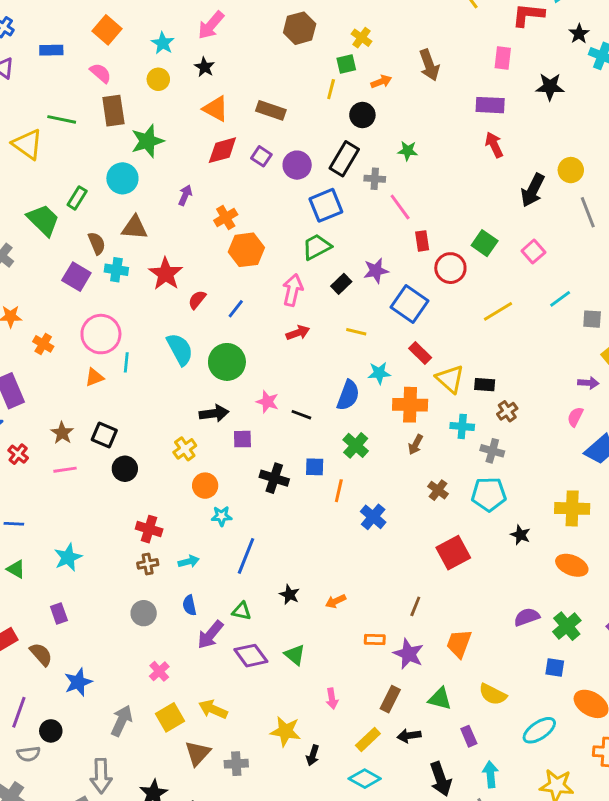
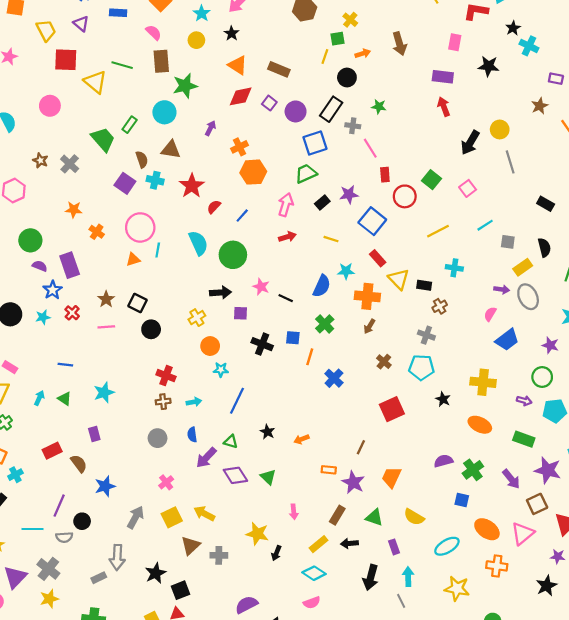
cyan cross: (462, 426) -> (454, 268), moved
black arrow: (441, 779) -> (371, 577), turned 30

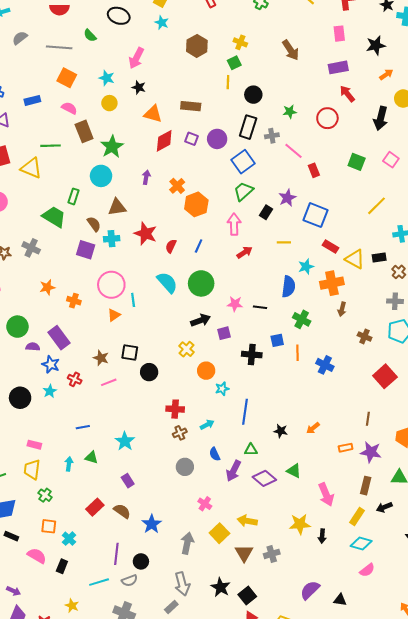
orange arrow: (363, 54) -> (386, 74), moved
red circle: (405, 196) -> (327, 118), moved
pink arrow: (294, 512) -> (326, 495), size x1.6

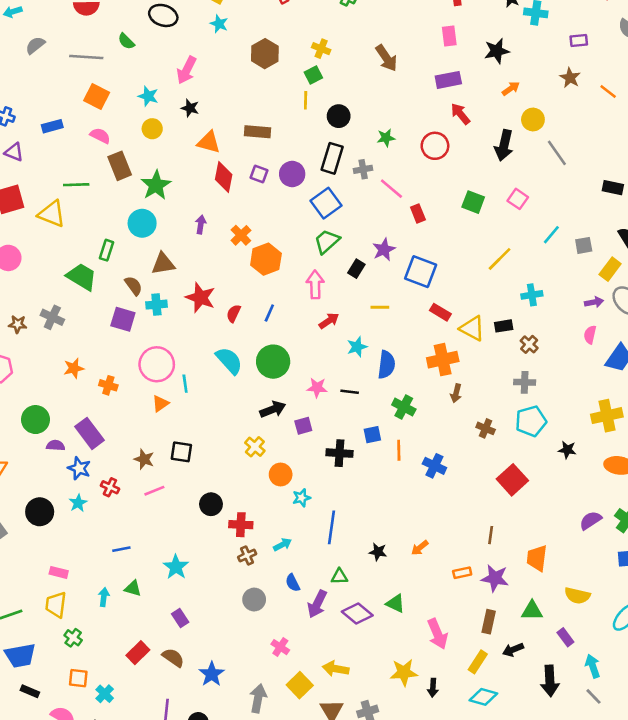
red diamond: (164, 141) -> (224, 177), turned -50
cyan star: (306, 267) -> (357, 347), moved
black circle: (149, 372) -> (211, 504), moved

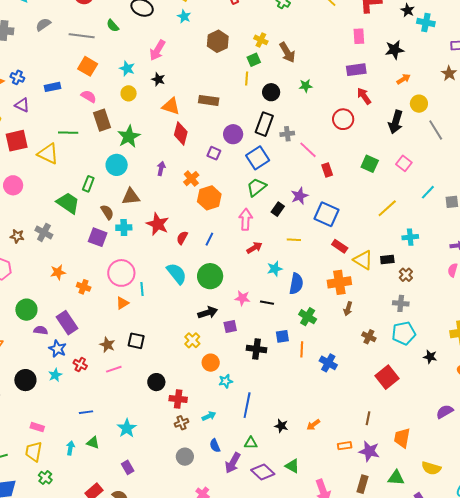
brown arrow: (386, 58) -> (287, 52), moved
green star: (386, 138) -> (306, 86), moved
purple square: (259, 174) -> (214, 153), moved

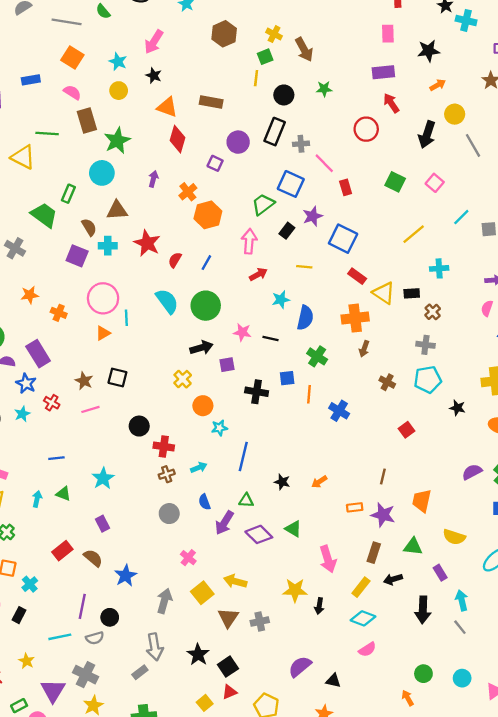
blue square: (258, 158) -> (291, 184), moved, turned -35
red square: (387, 377) -> (407, 430), size x0.6

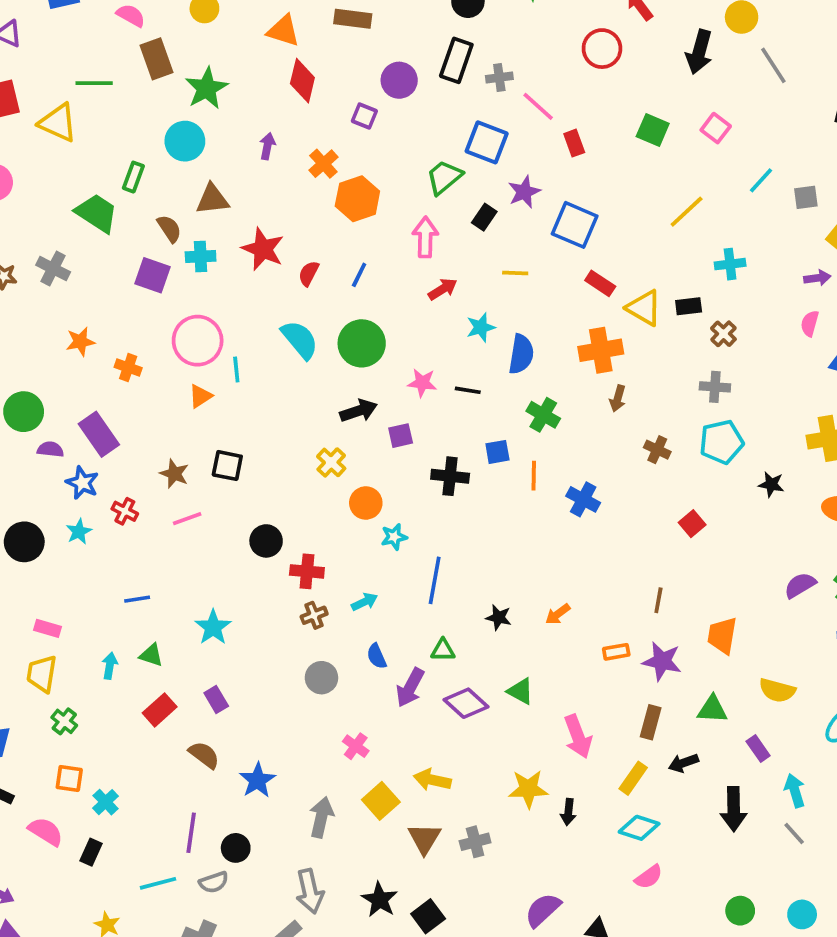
red rectangle: (62, 551) -> (160, 710), moved

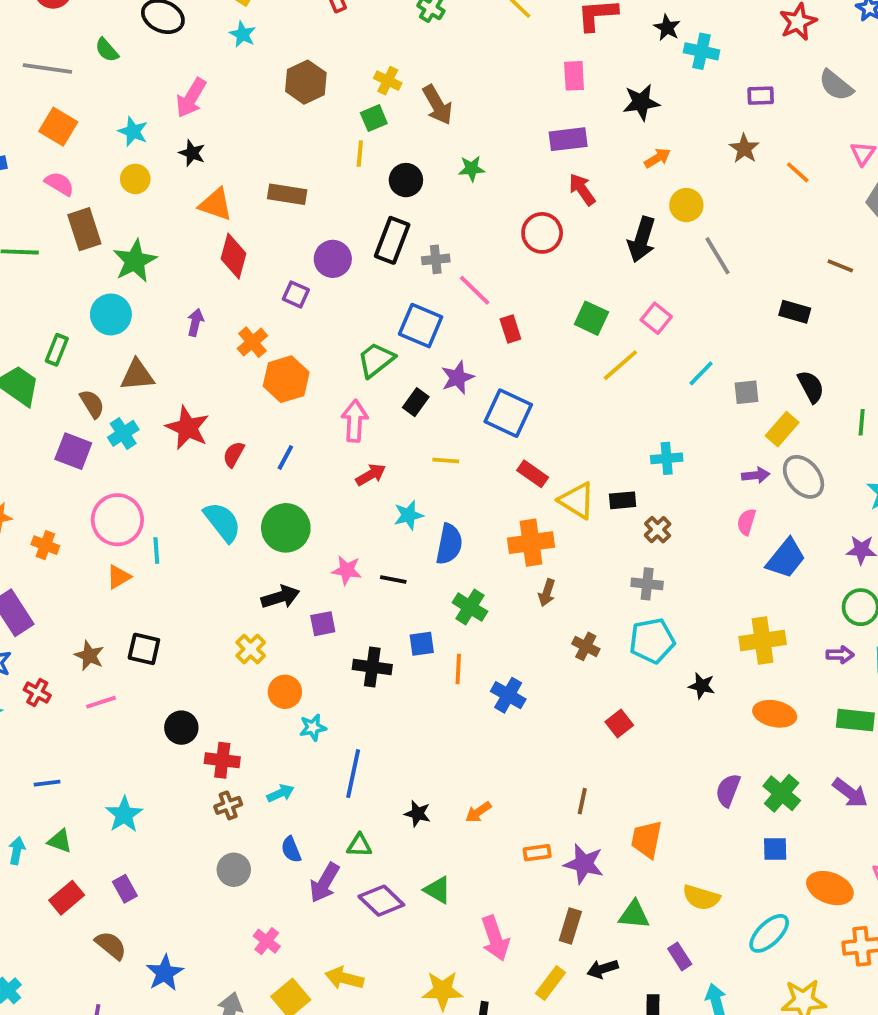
yellow line: (687, 212) -> (620, 365), moved
cyan cross: (201, 257) -> (123, 433), turned -32
purple semicircle: (800, 585) -> (728, 790), turned -40

